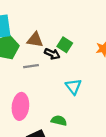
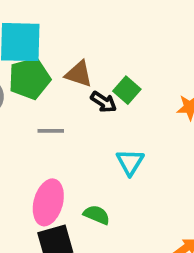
gray line: (31, 66) -> (51, 131), moved
pink ellipse: (20, 106) -> (48, 202), moved

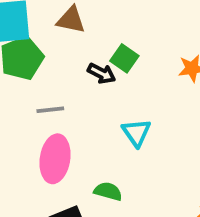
brown triangle: (79, 74) -> (71, 20), moved
pink ellipse: (48, 202) -> (55, 159), moved

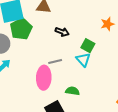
green square: (124, 58) -> (88, 46), moved
gray line: (50, 110) -> (55, 61), moved

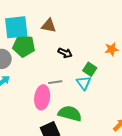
green pentagon: (21, 29) -> (24, 46), turned 30
green semicircle: (72, 91) -> (70, 114), size x1.6

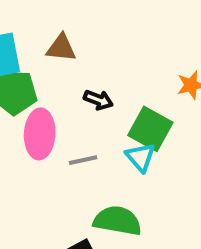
green square: (90, 69) -> (150, 129), size x1.5
pink ellipse: (42, 97) -> (40, 134), moved

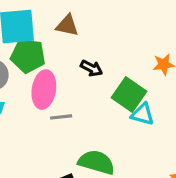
cyan triangle: (140, 157) -> (143, 114), moved, turned -40
gray line: (83, 160) -> (61, 117), moved

